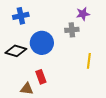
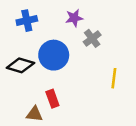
purple star: (83, 14) -> (74, 18), moved
gray cross: (72, 30) -> (92, 38), turned -32

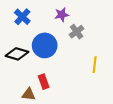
blue cross: (27, 21) -> (22, 17), turned -35

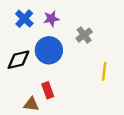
purple star: (62, 15) -> (51, 19), moved
black diamond: (17, 54) -> (18, 60), turned -30

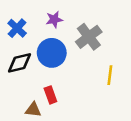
blue cross: (24, 19) -> (17, 28), moved
gray cross: (84, 35) -> (89, 37), size x1.5

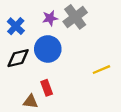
gray cross: (89, 37) -> (75, 17), moved
yellow line: (110, 75) -> (101, 70), turned 60

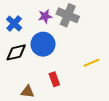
gray cross: (75, 17) -> (68, 15), turned -30
red rectangle: (47, 88) -> (54, 79), moved

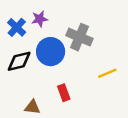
gray cross: (68, 15) -> (80, 37), moved
purple star: (45, 16) -> (40, 19), moved

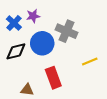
red rectangle: (64, 93) -> (53, 78), size x1.5

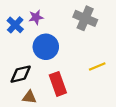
gray cross: (66, 31) -> (85, 18), moved
black diamond: (16, 51) -> (21, 74), moved

